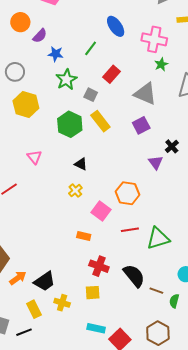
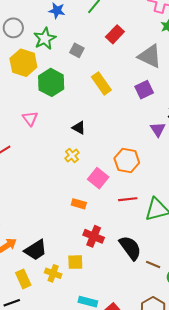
green star: (66, 79) -> (45, 39), moved
gray square: (91, 95) -> (77, 50), moved
green hexagon: (70, 124) -> (51, 82), moved
yellow square: (93, 293) -> (75, 262), moved

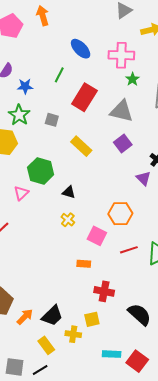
red rectangle: (115, 34) -> (84, 97), size x1.5
green hexagon: (51, 82) -> (41, 171), moved
pink triangle: (30, 118) -> (21, 193), turned 35
black semicircle: (130, 248) -> (139, 314), moved

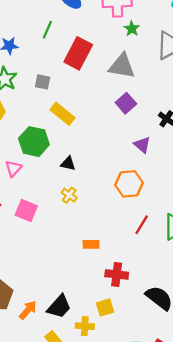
yellow rectangle: (81, 146) -> (63, 114), moved
purple triangle: (143, 178) -> (142, 145), moved
pink square: (97, 236) -> (26, 210), moved
red line: (129, 250) -> (142, 225), turned -36

